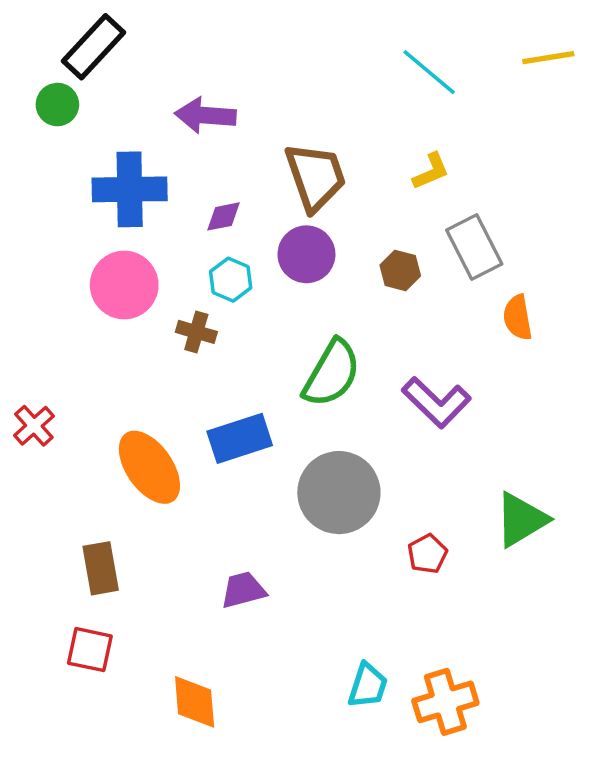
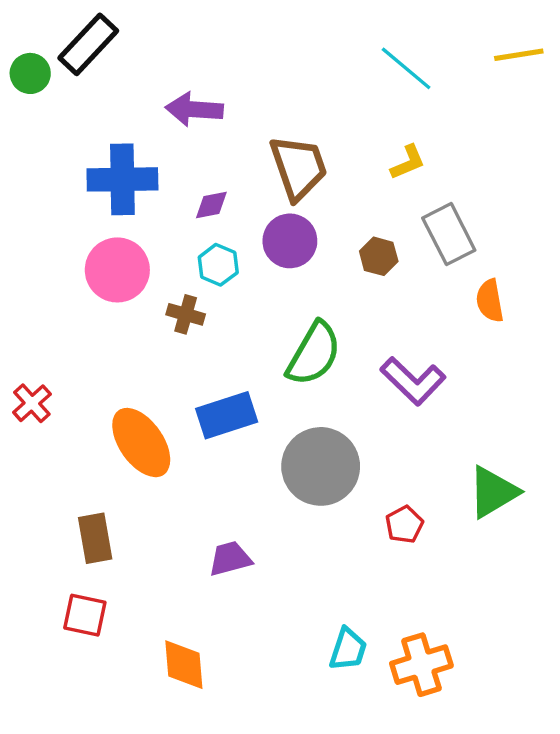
green circle: (57, 105) -> (30, 73), moved

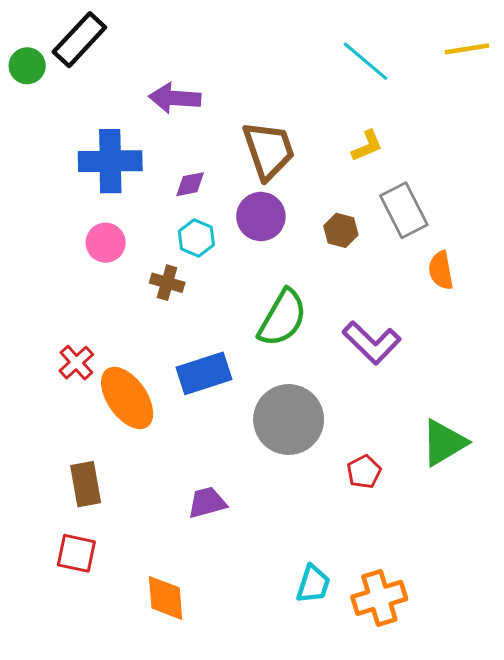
pink circle: (117, 270) -> (106, 243), size x0.7
red cross: (32, 403) -> (76, 363), moved

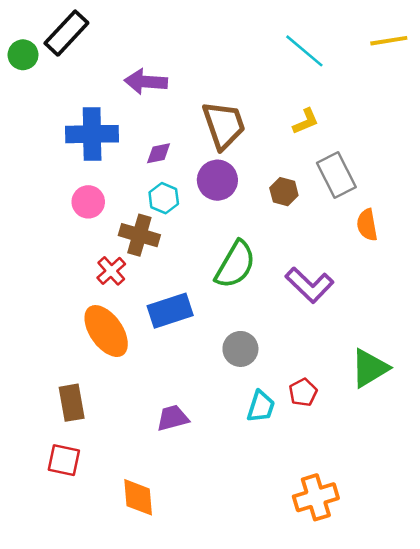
brown cross: (167, 283) -> (139, 235), size x1.4
red cross: (76, 363) -> (111, 271), moved
gray circle: (289, 420) -> (240, 349), size x0.6
cyan trapezoid: (313, 584) -> (261, 406), moved

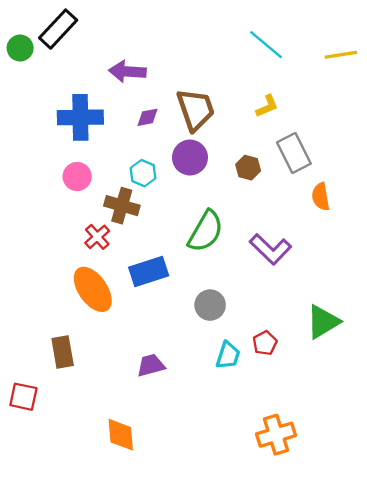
yellow line: (389, 41) -> (341, 55), moved
purple diamond: (159, 153) -> (148, 117), moved
red square: (64, 460) -> (23, 397), moved

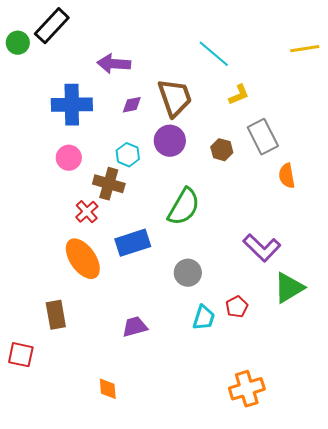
cyan line: (266, 45) -> (214, 54), moved
purple L-shape: (270, 249) -> (262, 248), moved
orange diamond: (121, 435) -> (108, 389), size x0.7

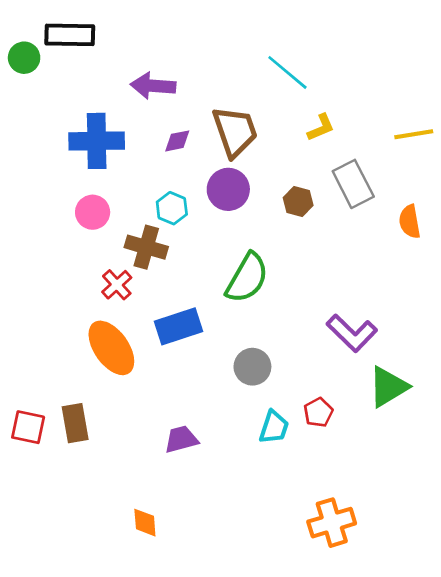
black rectangle: (52, 26) -> (70, 35), turned 48
yellow line: (305, 49) -> (414, 134), moved
orange semicircle: (287, 176) -> (410, 222), moved
red square: (21, 355) -> (28, 427), moved

